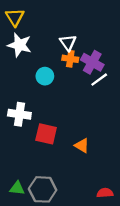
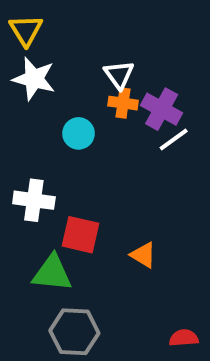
green triangle: (17, 188) -> (52, 273), moved, size x1.5

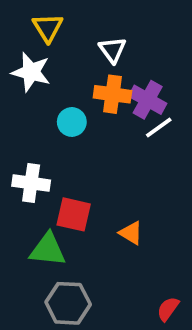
yellow triangle: (26, 30) -> (48, 28), moved
white triangle: (119, 75) -> (112, 50), moved
orange cross: (123, 103) -> (112, 94), size x1.4
red semicircle: (184, 338) -> (168, 309), turned -50

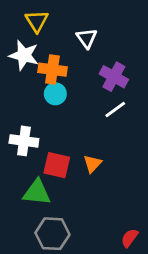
orange cross: (112, 94) -> (52, 70), moved
white line: (159, 128) -> (115, 110), moved
orange triangle: (131, 233) -> (92, 164), moved, turned 42

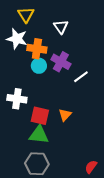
purple cross: (114, 77) -> (61, 62), moved
green triangle: (37, 192) -> (39, 135), moved

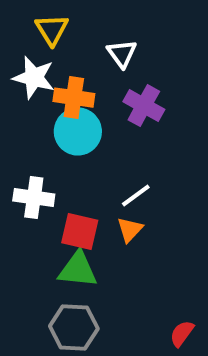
purple cross: (61, 62) -> (144, 106), moved
cyan circle: (39, 66) -> (78, 132), size x1.5
white line: (81, 77) -> (136, 195), moved

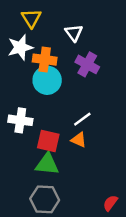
white star: (34, 78) -> (20, 47), turned -30
orange triangle: (130, 229) -> (79, 140), turned -49

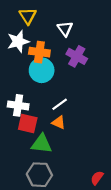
white line: (82, 119) -> (60, 104), moved
orange triangle: (79, 140) -> (59, 122), moved
red square: (48, 141) -> (28, 124), moved

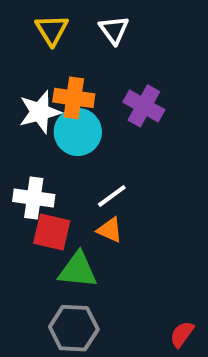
white triangle: (65, 29) -> (114, 30), moved
white star: (18, 41) -> (40, 112), moved

